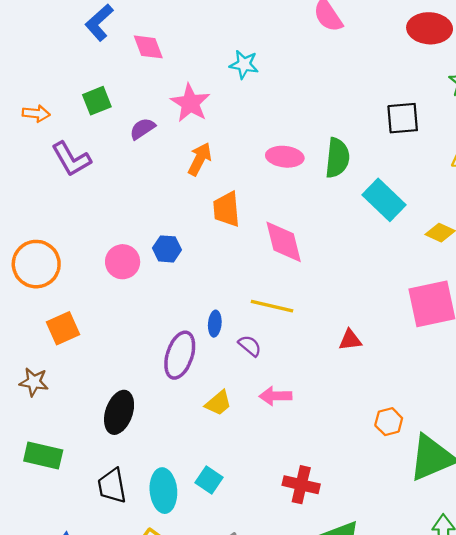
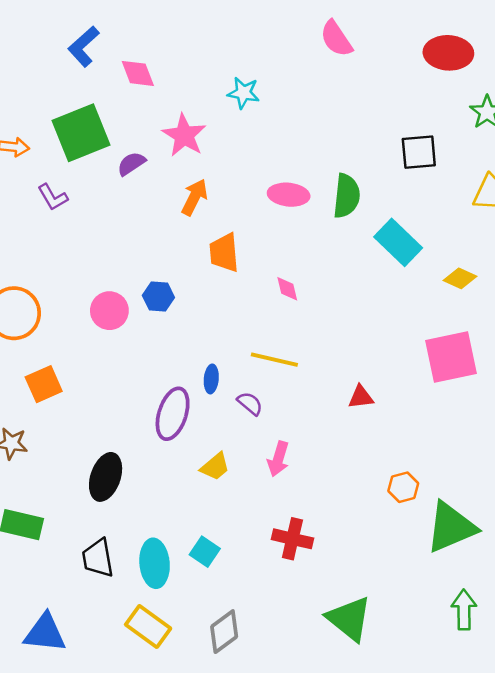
green square: (97, 101) -> (81, 133), size x1.8
purple L-shape: (71, 159) -> (53, 197), size x0.7
pink diamond: (284, 242) -> (287, 289), size x0.5
pink arrow: (275, 396) -> (278, 459), turned -72
red cross: (301, 485) -> (292, 539), moved

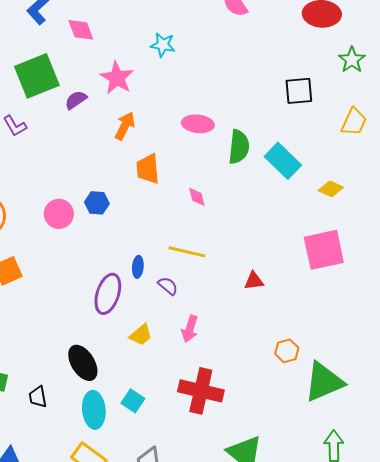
green semicircle: (347, 196) -> (239, 147), moved
black ellipse: (106, 477) -> (83, 363), moved, turned -51
red cross: (292, 539) -> (201, 391), size x1.4
black trapezoid: (98, 558) -> (38, 397), moved, size x0.7

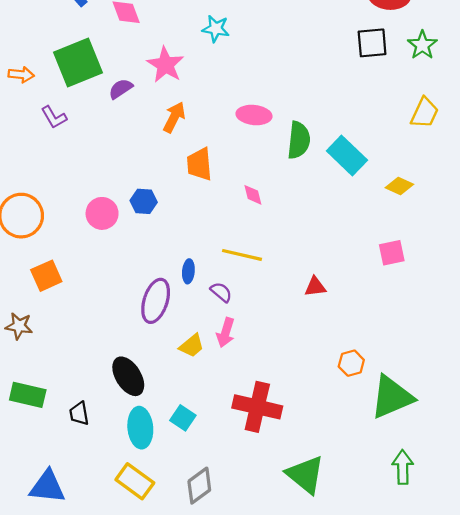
black square: (299, 91) -> (372, 43), moved
pink square: (324, 250) -> (392, 253), size x0.6
pink arrow: (190, 329) -> (226, 333), moved

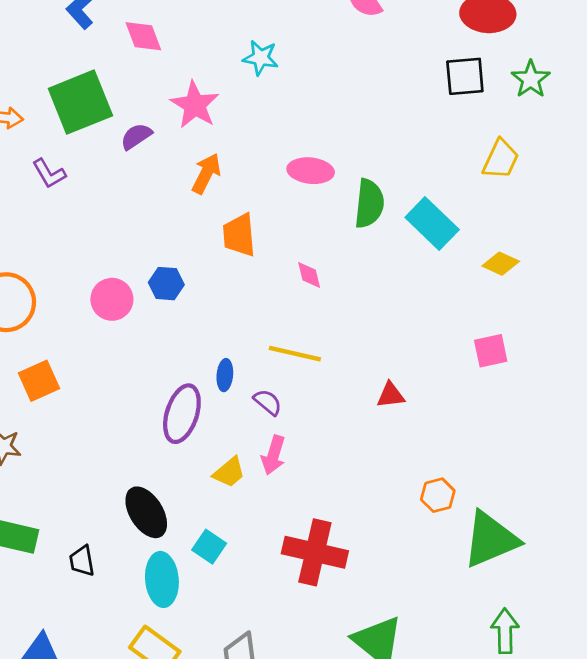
yellow trapezoid: (425, 113) -> (501, 159), moved
cyan square: (183, 418) -> (209, 547), moved

